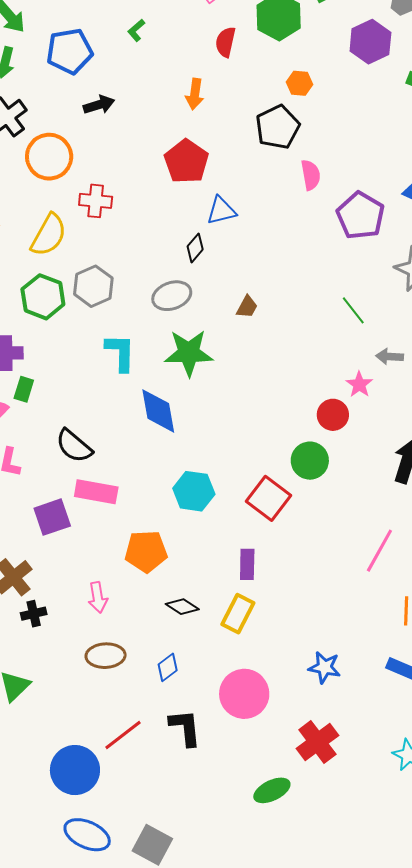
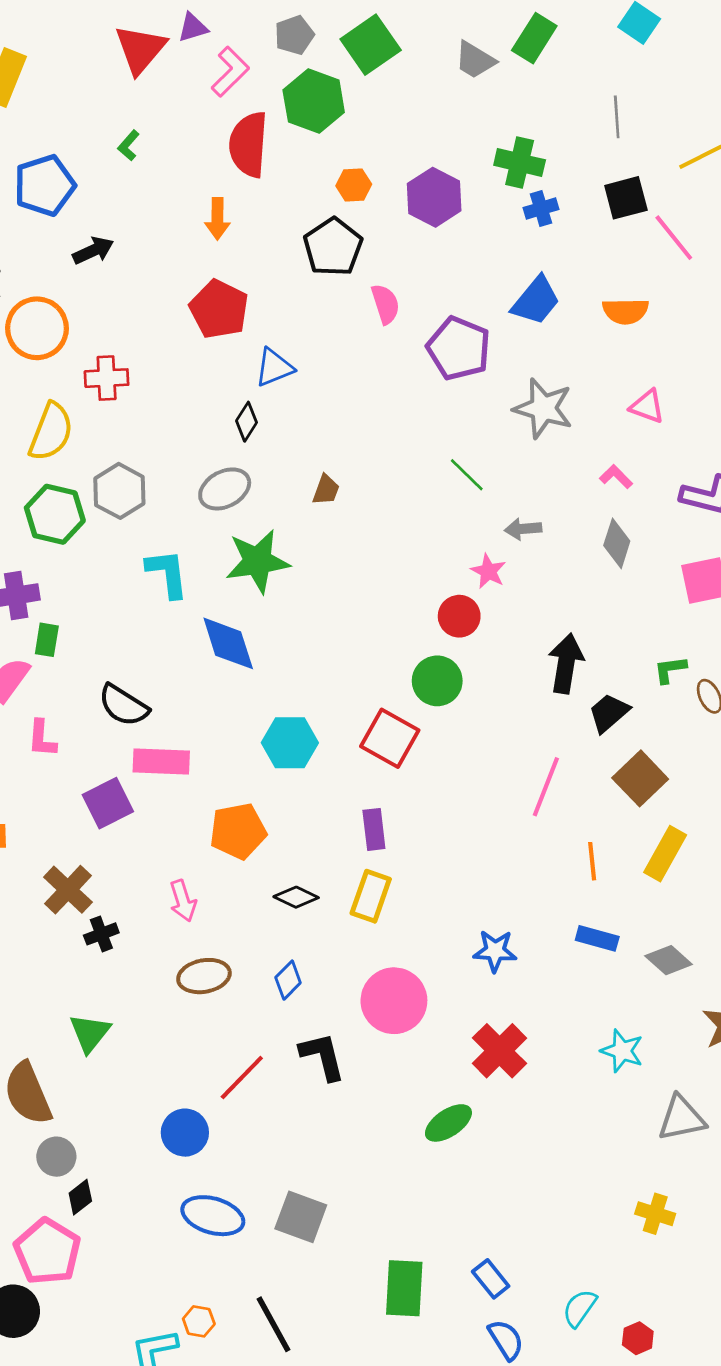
red semicircle: (225, 42) -> (248, 144), size x1.6
purple hexagon: (370, 42) -> (434, 197), moved
blue circle: (75, 770) -> (185, 1133), size x0.7

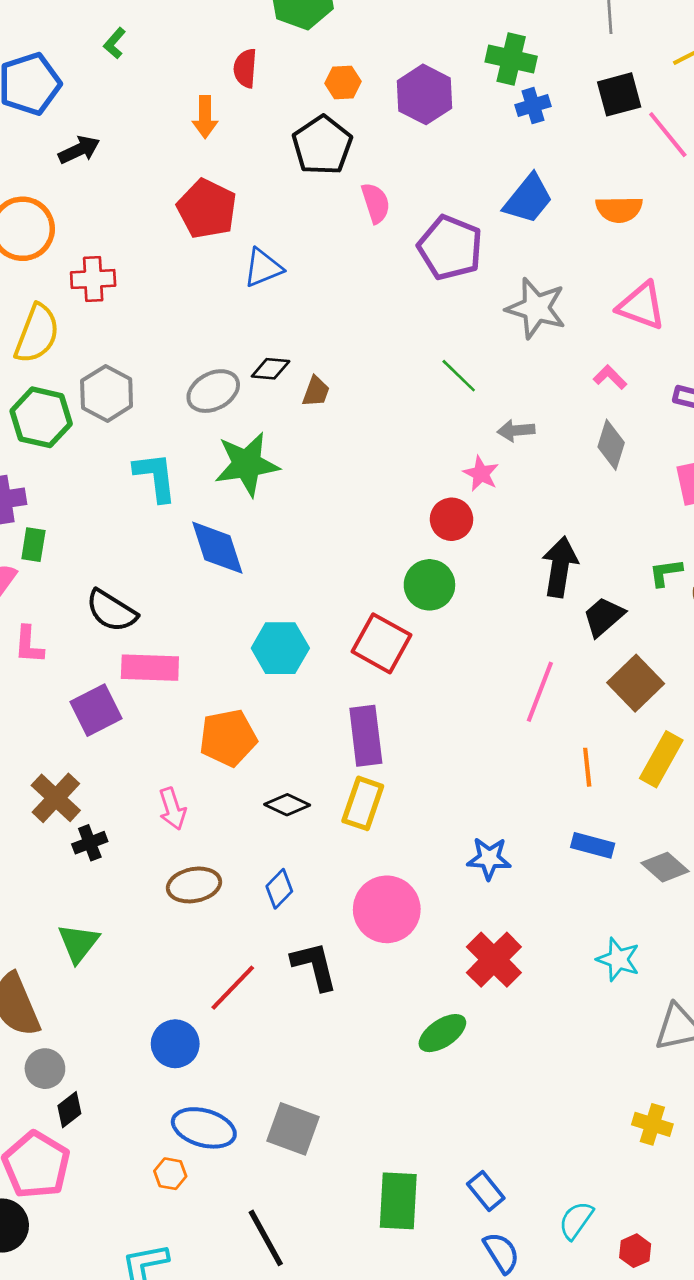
red semicircle: (248, 144) -> (245, 68), moved, size x0.6
pink triangle: (647, 406) -> (641, 306), size x1.4
black diamond: (247, 422) -> (271, 369), moved, turned 63
purple rectangle: (374, 829) -> (366, 736), size x1.4
orange hexagon: (199, 1321) -> (170, 1174), moved

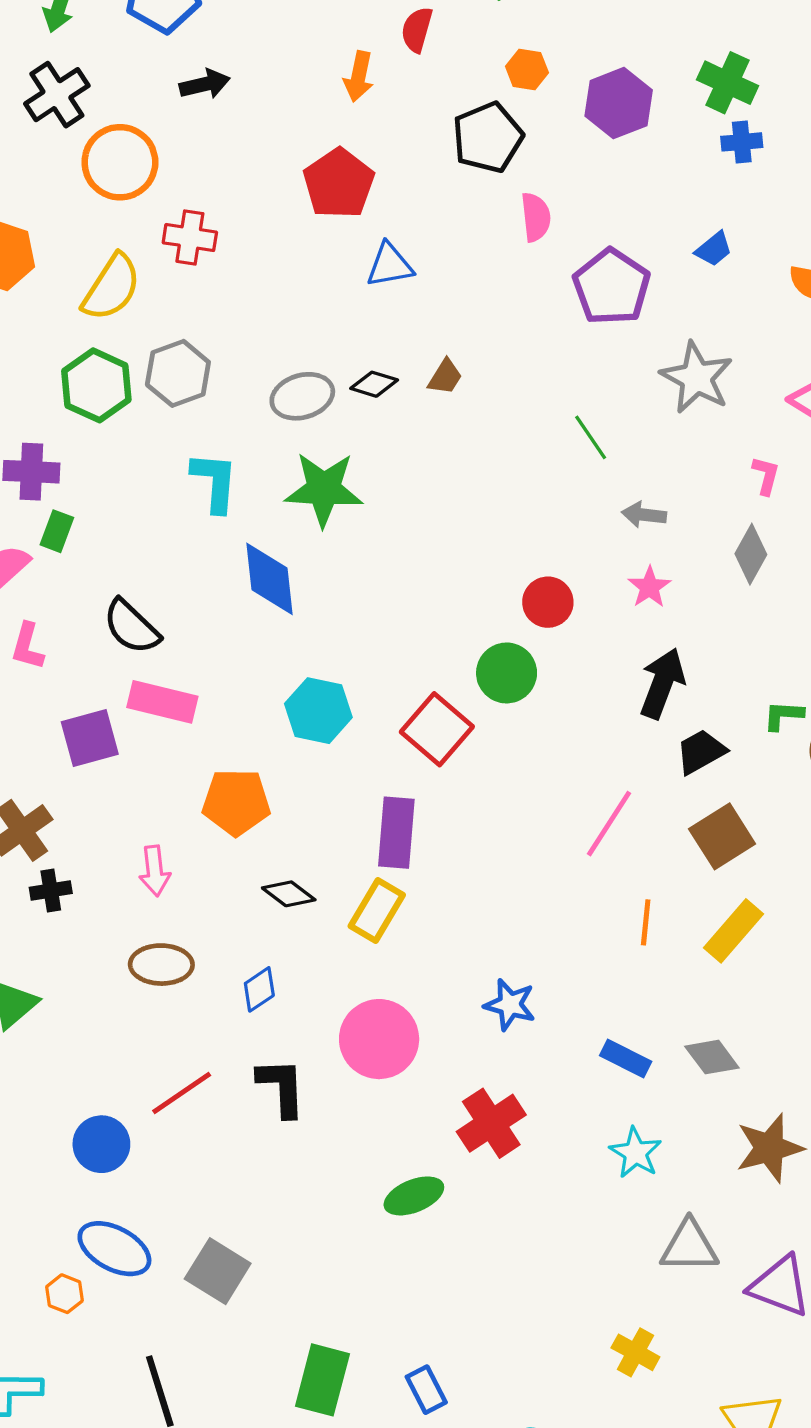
blue trapezoid: (528, 199) -> (714, 249), size x0.6
pink L-shape: (610, 377) -> (766, 476), turned 48
brown trapezoid: (316, 392) -> (445, 377), moved
pink star: (481, 474) -> (649, 587), moved
blue rectangle: (593, 845) -> (626, 1059), moved

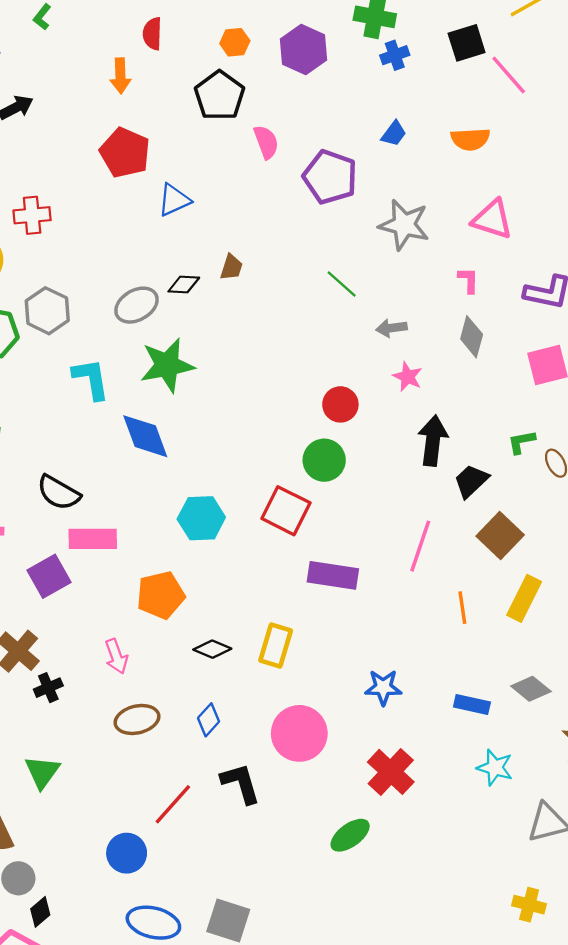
purple rectangle: (396, 833) -> (333, 575), moved, turned -72

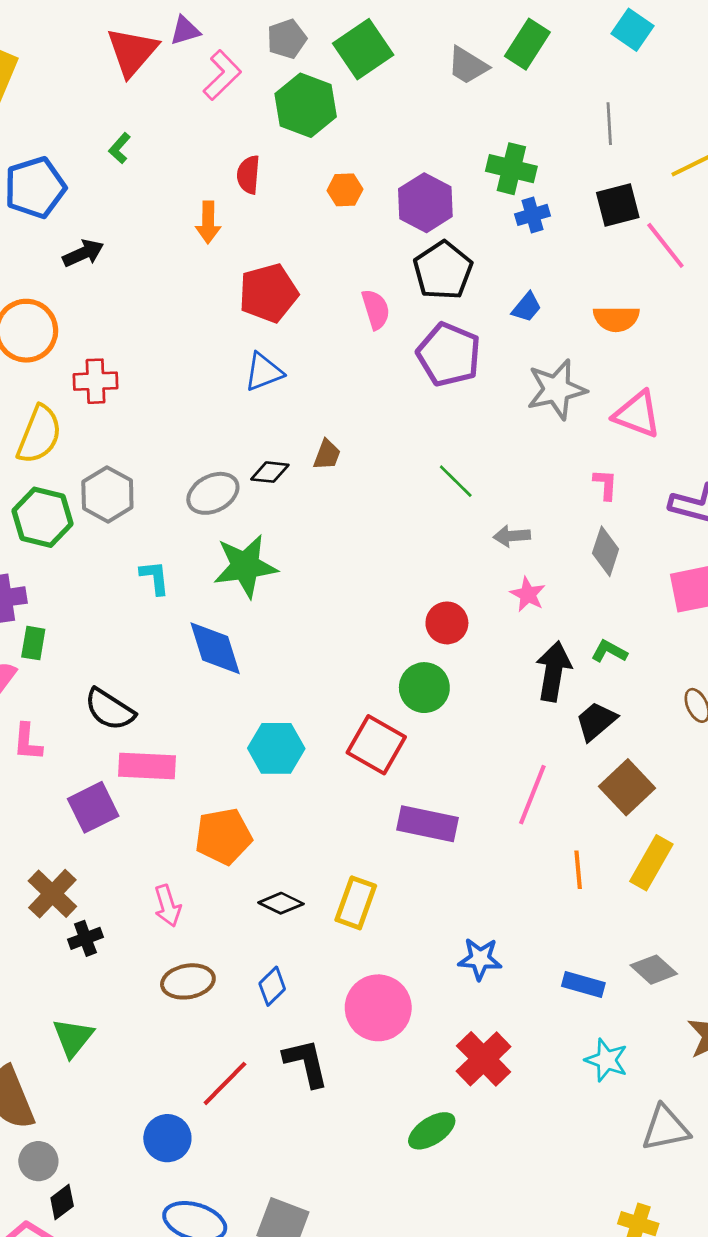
black pentagon: (220, 96) -> (443, 270), moved
red pentagon: (125, 153) -> (268, 293), moved, turned 30
gray star: (404, 225) -> (556, 389), moved, turned -30
cyan L-shape: (91, 379) -> (155, 577), size x0.7
green L-shape: (521, 442) -> (609, 651), moved, turned 36

